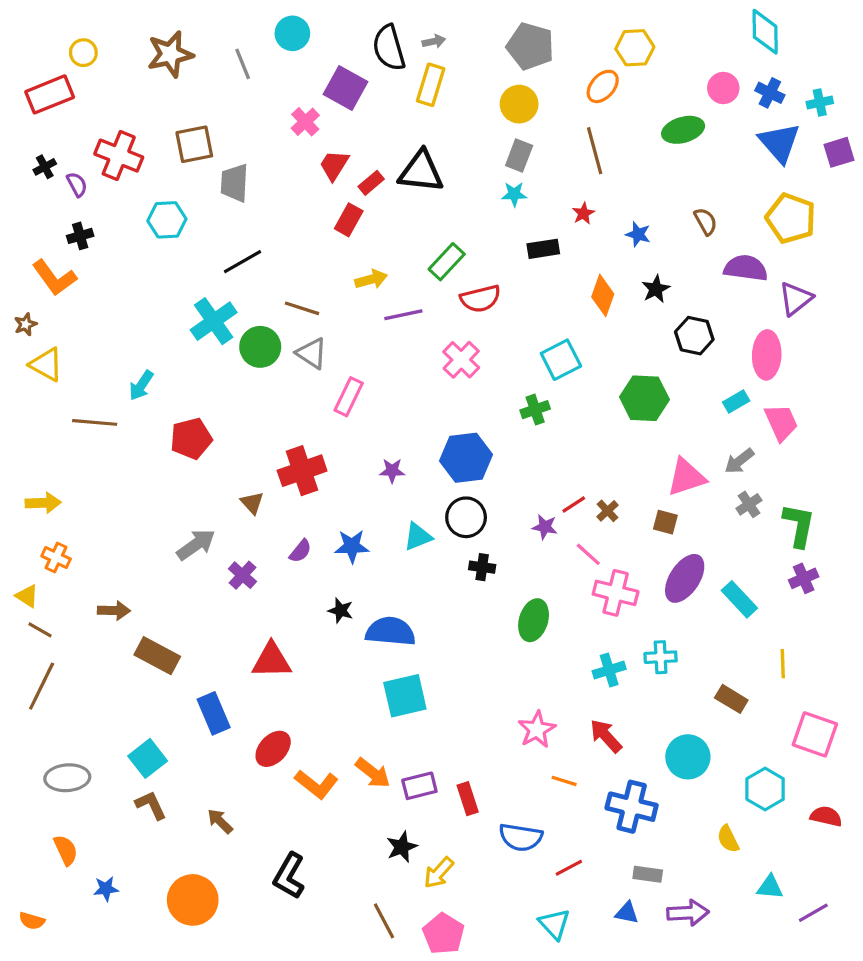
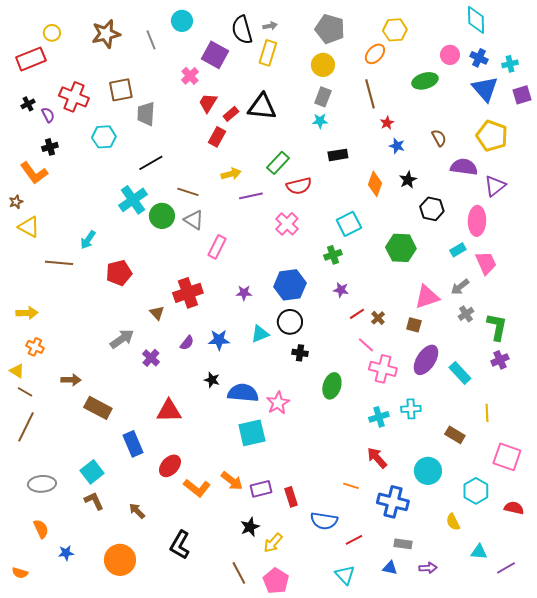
red star: (583, 213) -> (387, 123), moved
purple star: (545, 527) -> (341, 290), moved
pink star: (537, 730) -> (278, 403), moved
purple arrow: (688, 913) -> (428, 568), size x0.7

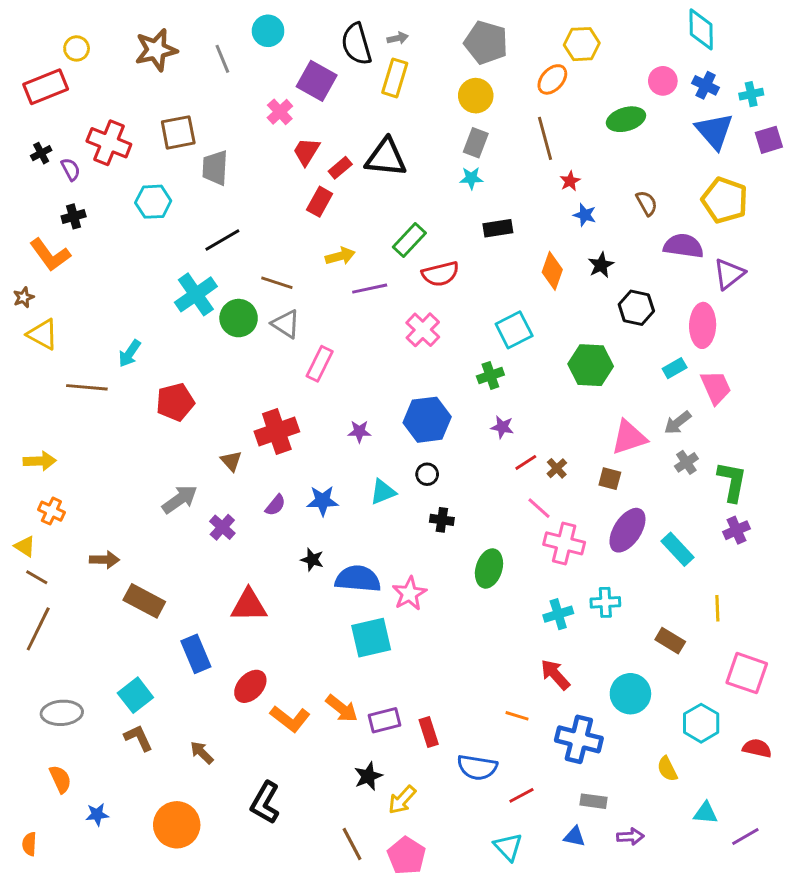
black circle: (290, 322) -> (427, 474), size x0.6
orange semicircle: (20, 573) -> (29, 844), turned 77

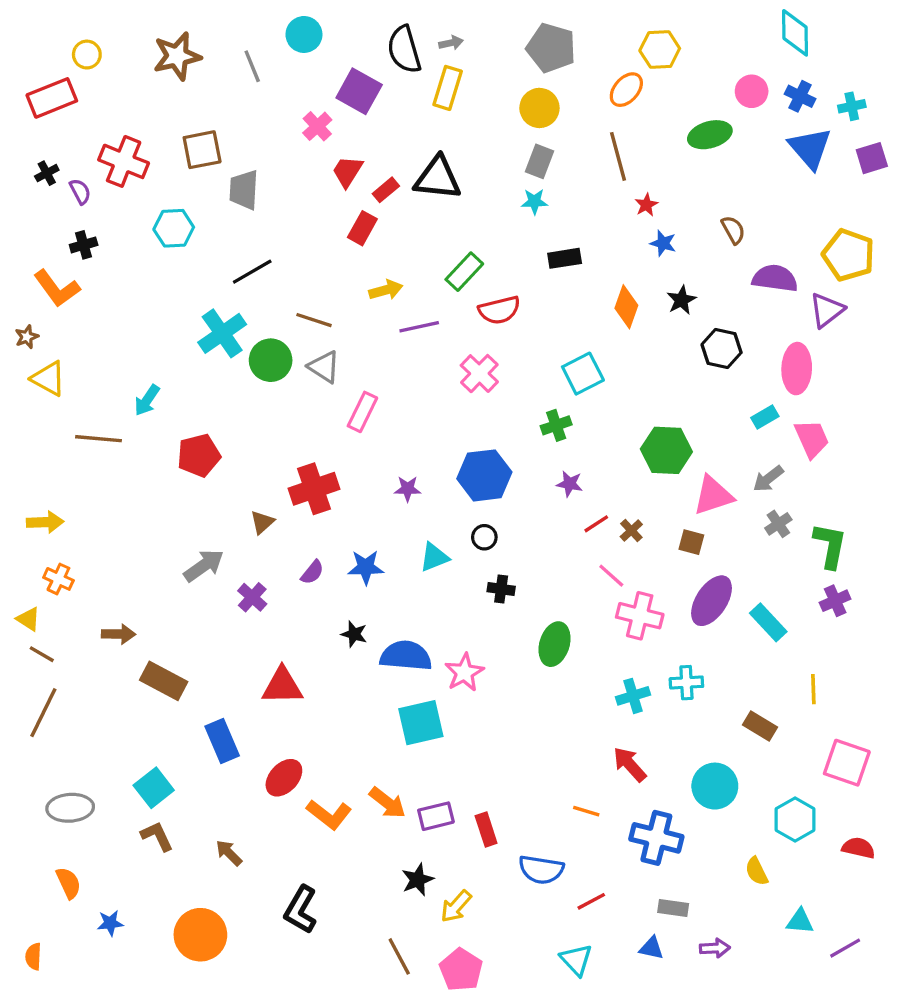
yellow pentagon: (725, 200) -> (848, 255), moved
green hexagon: (591, 365) -> (666, 450), moved
brown triangle: (231, 461) -> (262, 522), turned 30

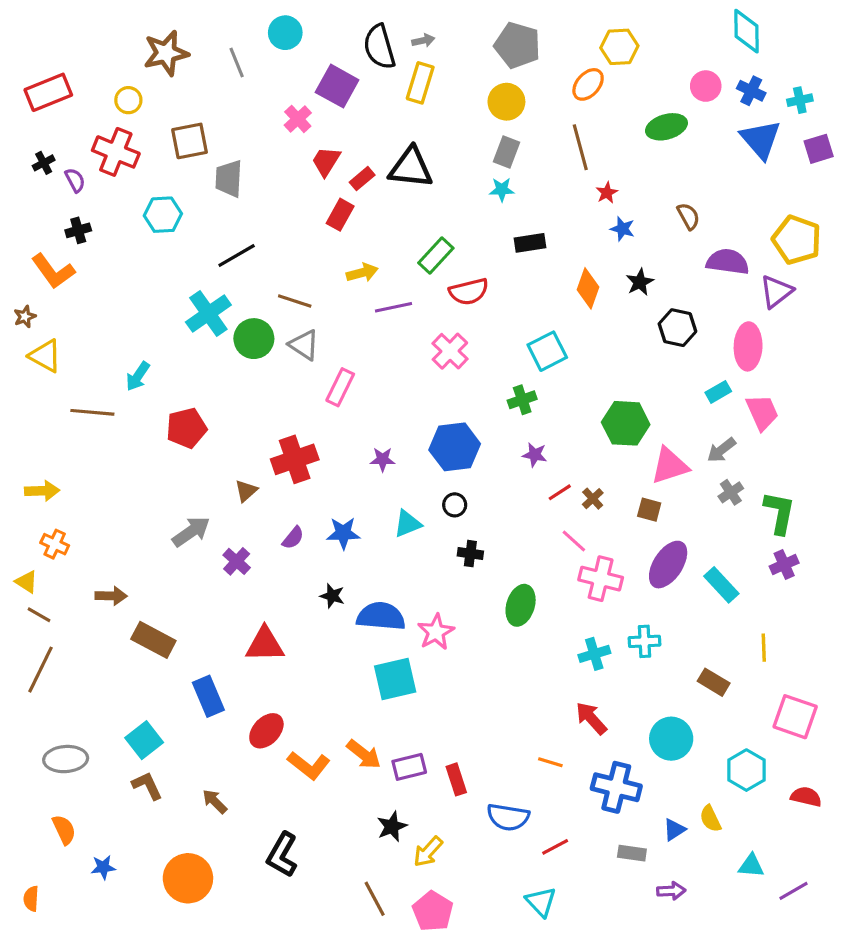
yellow circle: (87, 55) -> (128, 100), moved
blue triangle: (651, 948) -> (674, 830), moved, turned -45

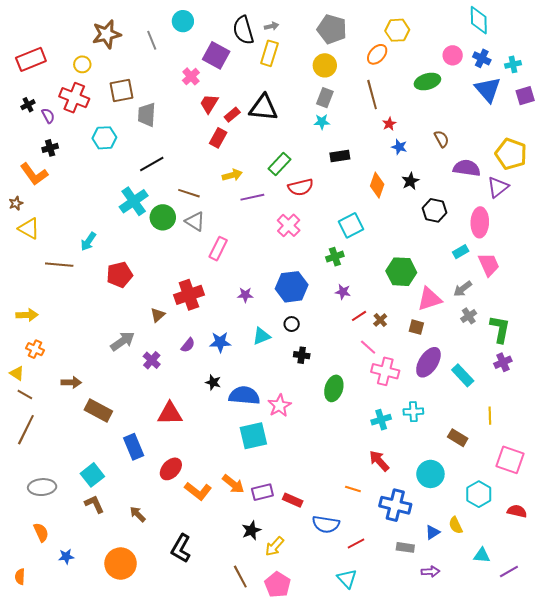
red rectangle: (456, 779) -> (293, 500), turned -48

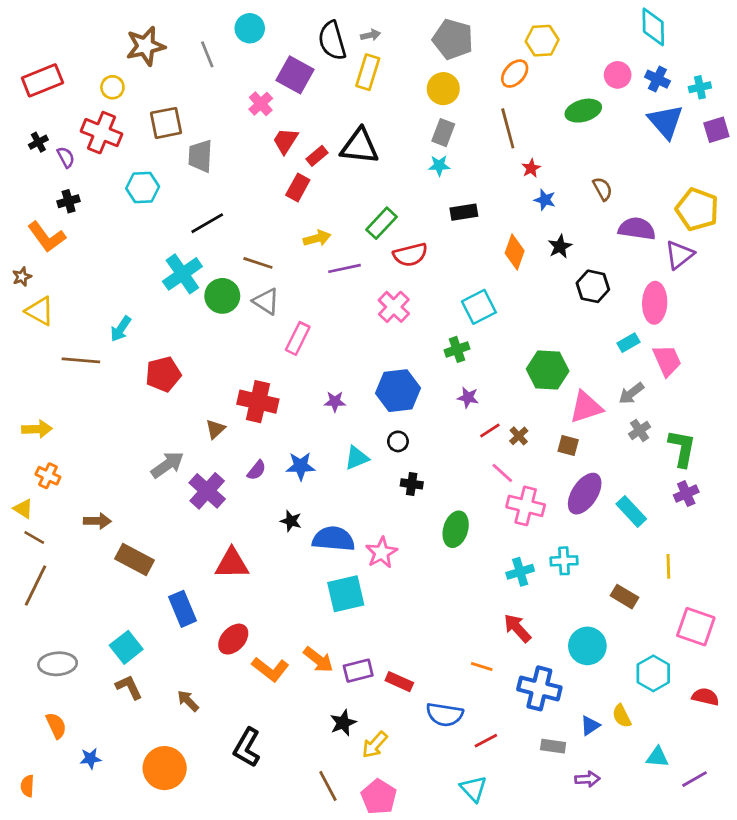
red cross: (189, 295) -> (258, 402), turned 32
purple cross: (152, 360) -> (207, 491), size x1.5

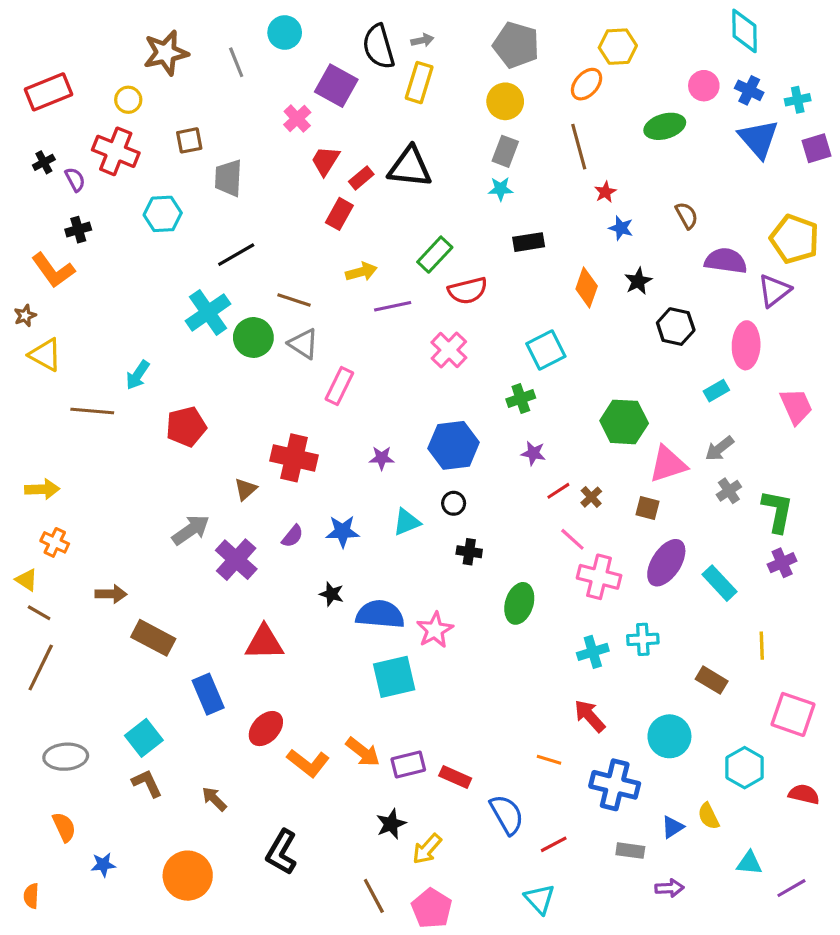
brown square: (166, 123) -> (189, 140), size x0.7
pink trapezoid: (667, 360) -> (796, 406), moved
blue semicircle: (445, 715) -> (507, 815), turned -129

